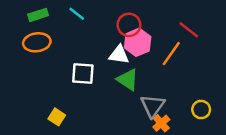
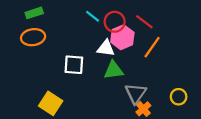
cyan line: (77, 14) -> (93, 16), moved
red line: (189, 30) -> (144, 22), moved
green triangle: (128, 80) -> (114, 70), turned -40
yellow square: (57, 117) -> (51, 103), size x1.5

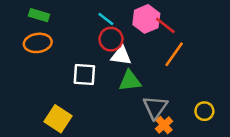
green rectangle: (34, 13) -> (39, 15), turned 35
red circle: (115, 22) -> (111, 39), moved
pink hexagon: (122, 37) -> (146, 19), moved

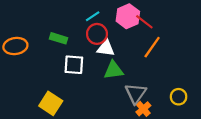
green rectangle: (39, 15) -> (58, 38), moved
cyan line: (106, 19) -> (93, 16), turned -72
orange ellipse: (38, 43) -> (15, 46), moved

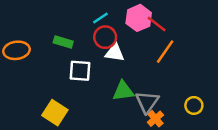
green triangle: (114, 70) -> (123, 91), moved

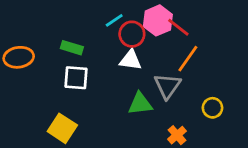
red circle: (105, 37) -> (132, 34), moved
white square: (80, 71) -> (76, 78), moved
gray triangle: (147, 102) -> (167, 86), moved
yellow circle: (194, 105) -> (212, 108), moved

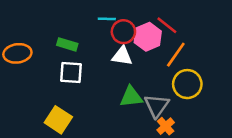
cyan line: (114, 20) -> (107, 19), turned 36
pink hexagon: (158, 20) -> (148, 37), moved
gray triangle: (167, 86) -> (157, 106), moved
yellow circle: (212, 108) -> (187, 84), moved, size x1.5

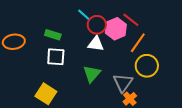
cyan line: (107, 19) -> (84, 15), turned 40
green triangle: (131, 97) -> (92, 74), moved, turned -42

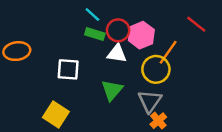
cyan line: (84, 15) -> (92, 14), moved
red line: (131, 20) -> (196, 24), moved
green rectangle: (53, 35) -> (95, 34), moved
yellow circle: (147, 66) -> (156, 69), moved

